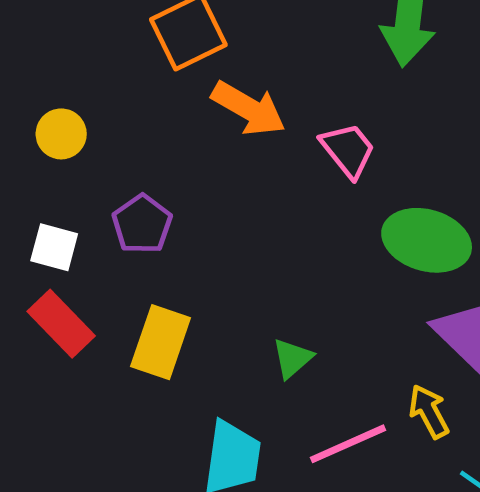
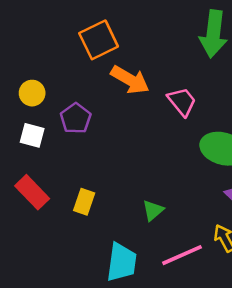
purple pentagon: (142, 224) -> (76, 118), moved
white square: (54, 247) -> (32, 135), moved
yellow rectangle: (161, 342) -> (84, 202), size x0.7

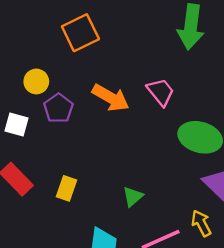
orange arrow: (130, 80) -> (111, 98), moved
yellow circle: (32, 93) -> (36, 81), moved

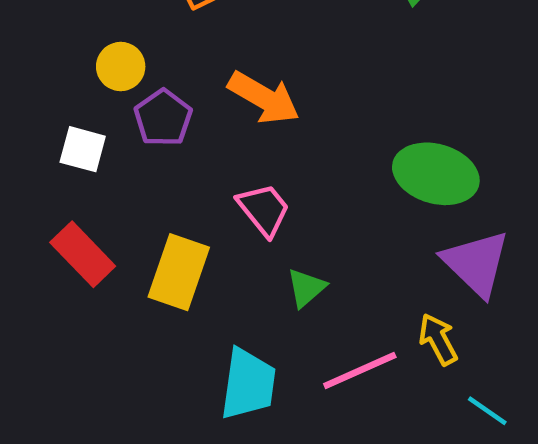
pink trapezoid: (161, 92) -> (264, 210), moved
yellow rectangle: (66, 188) -> (179, 272), size x1.5

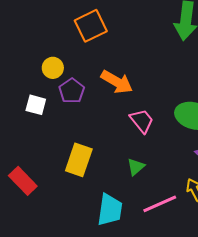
pink trapezoid: (264, 210) -> (142, 121), moved
red rectangle: (83, 254) -> (23, 181), moved

